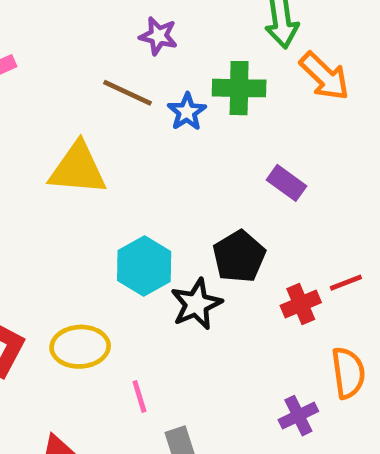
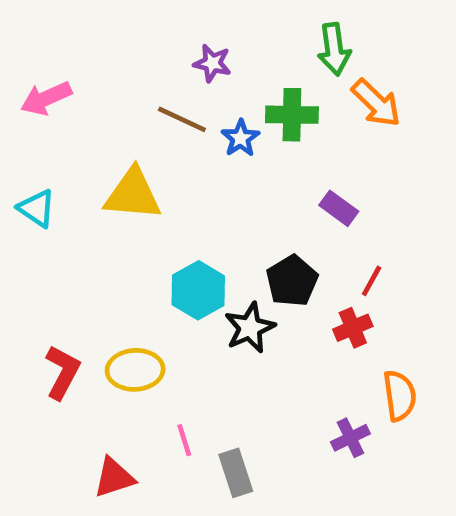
red line: (346, 283) -> (372, 281), moved, turned -40
pink line: (139, 397) -> (184, 440), moved

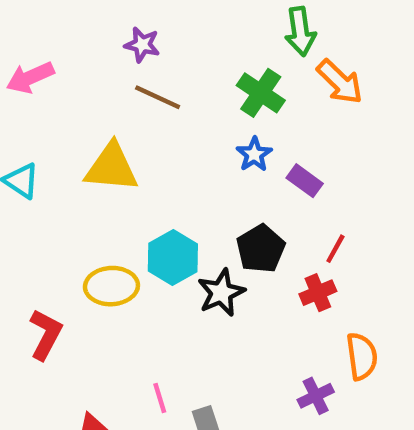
purple star: (212, 63) -> (142, 45), moved
green cross: (292, 115) -> (261, 93), turned 33
blue star: (240, 138) -> (254, 154), moved
yellow ellipse: (135, 370) -> (111, 286), moved

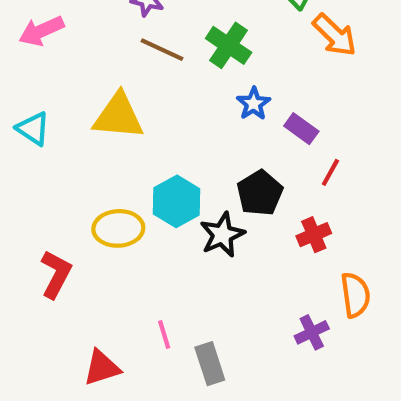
green cross: (261, 93) -> (229, 45), moved
red line: (335, 249) -> (330, 172), moved

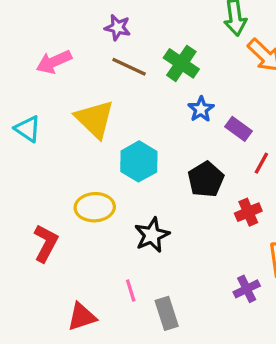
pink arrow: (41, 31) -> (54, 62), moved
yellow triangle: (118, 116) -> (95, 119), turned 39
cyan hexagon: (177, 201) -> (139, 161), moved
black star: (222, 235) -> (152, 235), moved

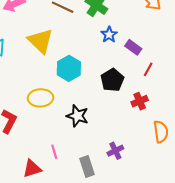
black star: (152, 235) -> (77, 116), turned -30
purple cross: (247, 289) -> (115, 151), moved
pink line: (131, 291) -> (54, 152), moved

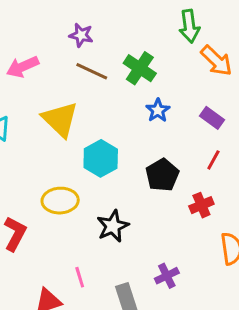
purple rectangle: (133, 47) -> (212, 118), moved
black star: (77, 116) -> (113, 226), turned 30

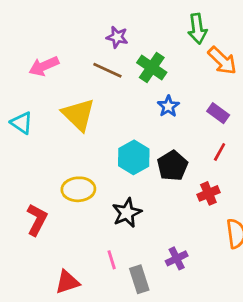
purple star: (81, 35) -> (117, 37), moved
cyan hexagon: (101, 158) -> (134, 157), moved
pink line: (80, 277) -> (112, 260), moved

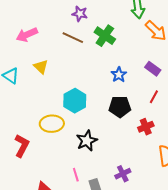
blue star: (168, 106) -> (119, 75), moved
yellow triangle: (78, 115) -> (41, 67), moved, size x0.6
cyan hexagon: (134, 157) -> (75, 101), moved
black pentagon: (172, 166) -> (120, 107), turned 30

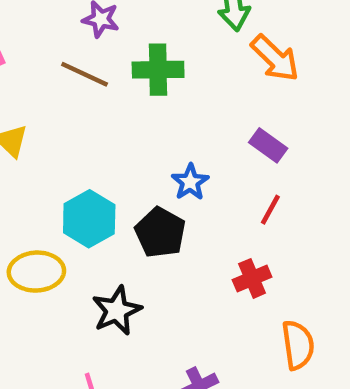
green cross: (105, 36) -> (158, 70), turned -35
blue star: (119, 75) -> (190, 182), moved
black pentagon: (120, 107) -> (160, 233), moved, turned 30

